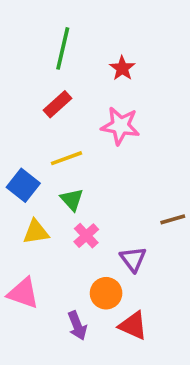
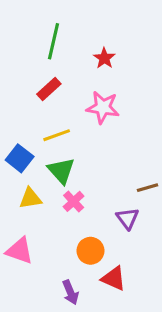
green triangle: (72, 200) -> (61, 171), size x1.4
purple triangle: (133, 259) -> (127, 218), moved
purple arrow: (77, 326) -> (70, 292), moved

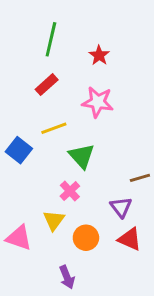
green triangle: (61, 171) -> (82, 156), moved
yellow triangle: (30, 198) -> (54, 220), moved, turned -45
red triangle: (114, 279) -> (130, 239), moved

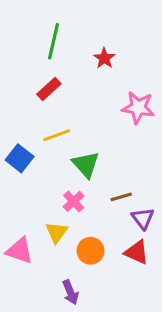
pink star: (98, 102) -> (138, 107), moved
brown line: (140, 178) -> (121, 197), moved
purple triangle: (121, 207) -> (143, 218), moved

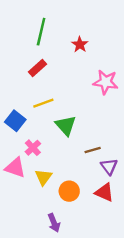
pink cross: (74, 201) -> (33, 148), moved
pink triangle: (20, 251) -> (15, 168), moved

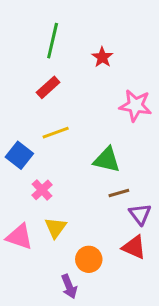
green triangle: (66, 125) -> (107, 160), moved, turned -35
pink triangle: (15, 168) -> (19, 237), moved
orange circle: (69, 191) -> (89, 259), moved

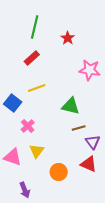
purple arrow: (69, 286) -> (25, 190), moved

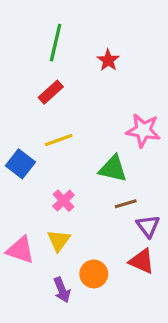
pink star: (90, 70) -> (143, 130), moved
pink cross: (28, 126) -> (63, 201), moved
purple arrow: (25, 190) -> (62, 290), moved

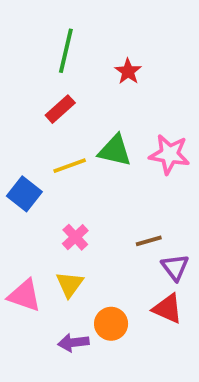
green triangle: (113, 169) -> (115, 151), moved
purple arrow: (62, 290) -> (73, 343), turned 105

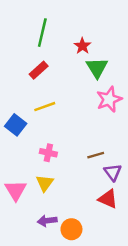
green triangle: (115, 151) -> (97, 68), moved, turned 45
pink star: (169, 154) -> (109, 99), turned -30
pink cross: (75, 237) -> (48, 153), turned -35
pink triangle: (24, 296) -> (16, 190), turned 40
orange circle: (111, 324) -> (71, 229), moved

